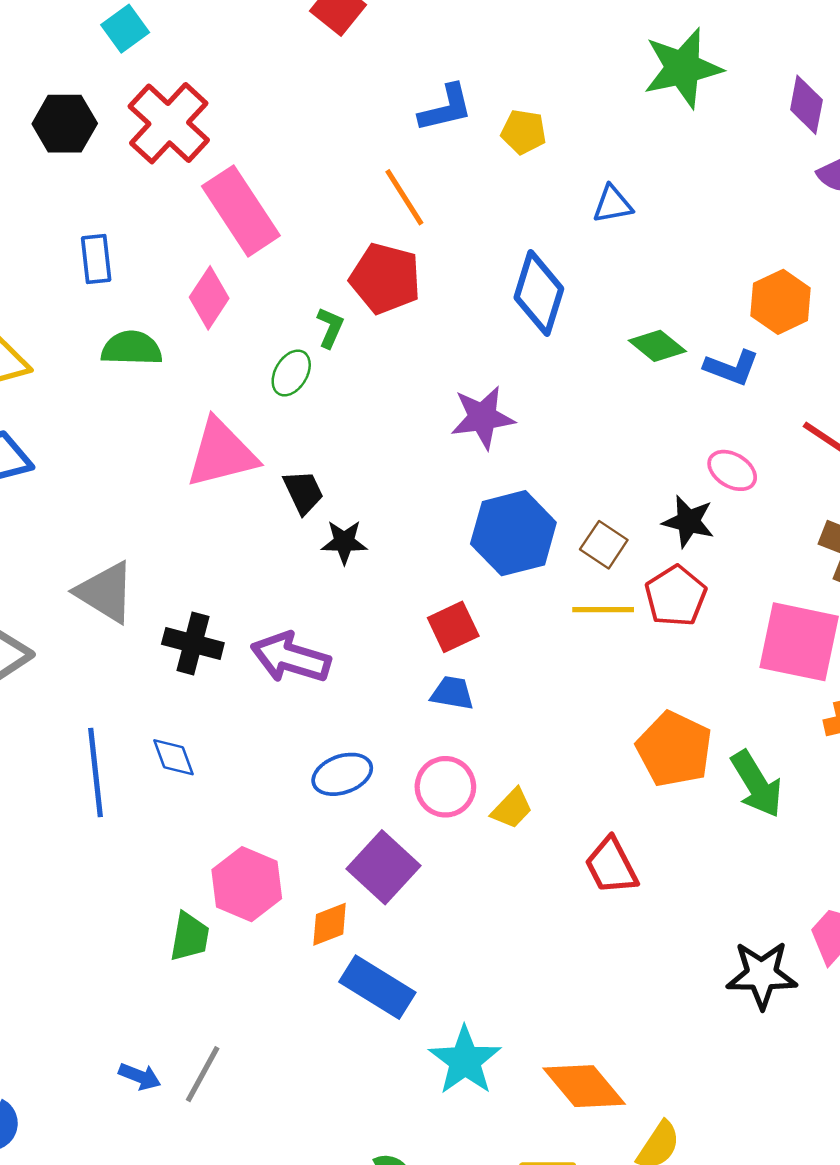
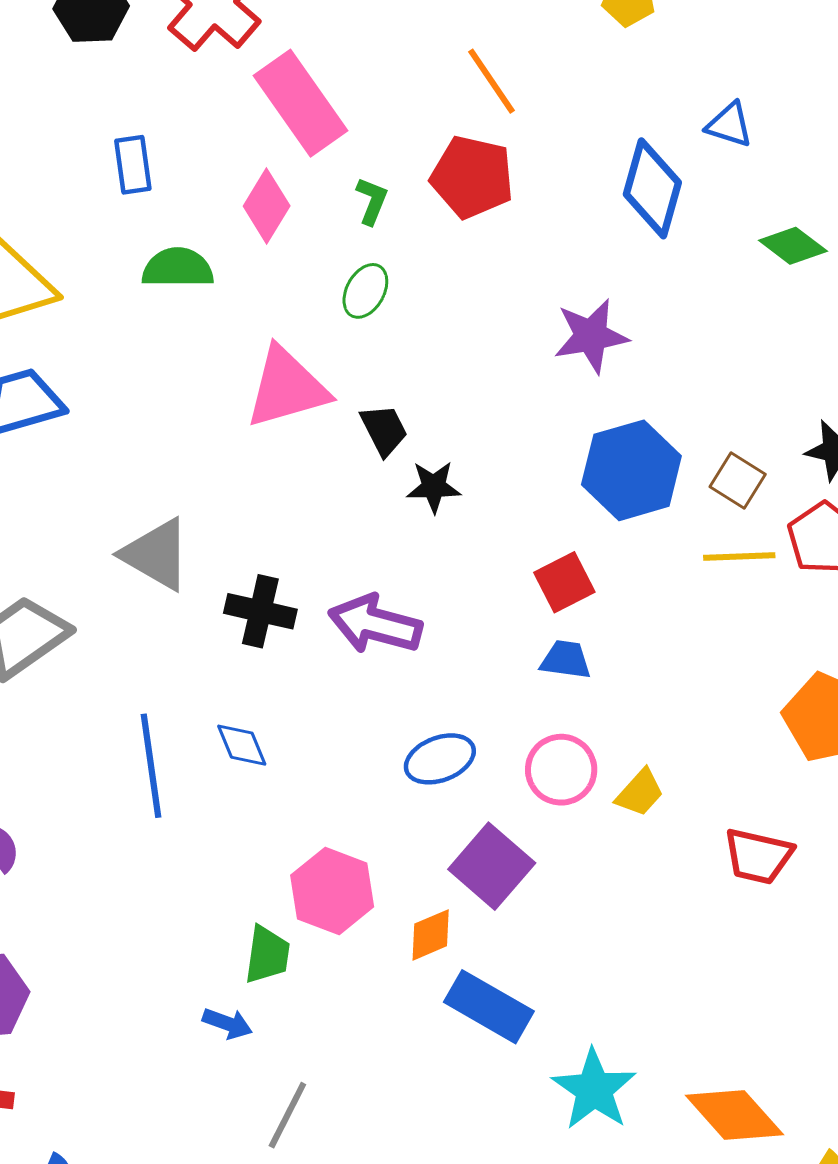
blue triangle: (613, 204) -> (729, 125), moved, turned 30
green L-shape: (330, 328) -> (372, 201), moved
red trapezoid: (611, 866) -> (758, 856), turned -48
blue arrow: (140, 1076) -> (227, 1023), moved

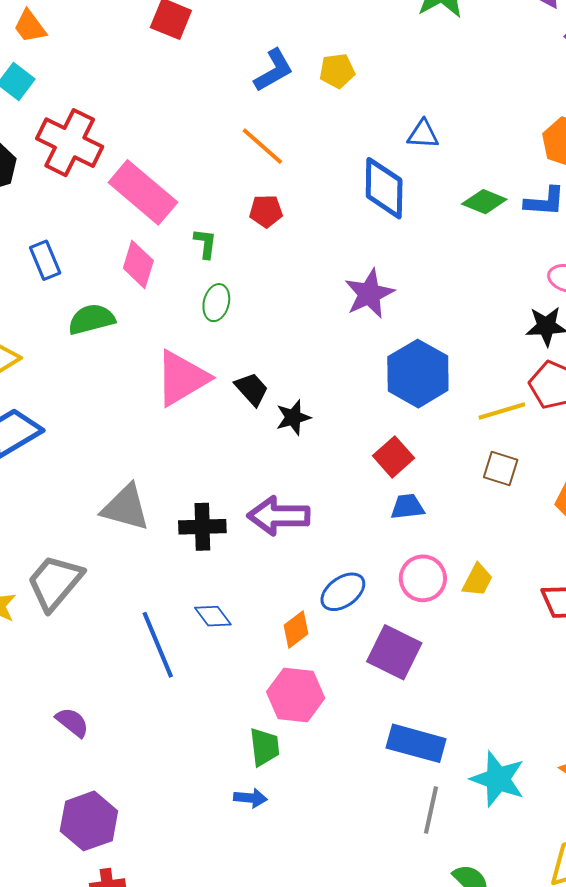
red pentagon: (472, 177) -> (266, 211), size x0.6
brown square: (738, 480) -> (501, 469), moved
orange diamond: (431, 935) -> (296, 630), moved
gray line: (287, 1115) -> (431, 810), moved

